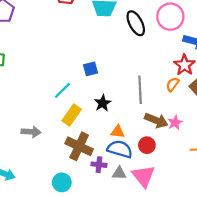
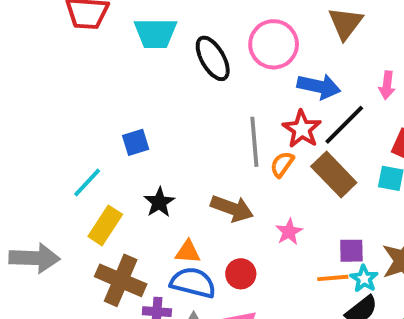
gray line: (140, 90) -> (254, 142), moved
brown arrow: (156, 120) -> (232, 208), moved
gray arrow: (31, 132) -> (34, 258), size x1.4

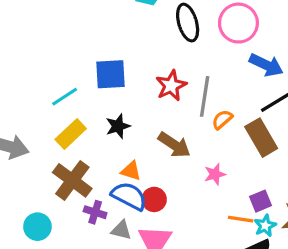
red star: (302, 129) -> (171, 86), moved
blue square: (136, 142) -> (111, 74), size x1.5
purple square: (351, 251) -> (261, 201), turned -35
red circle: (241, 274) -> (154, 199), moved

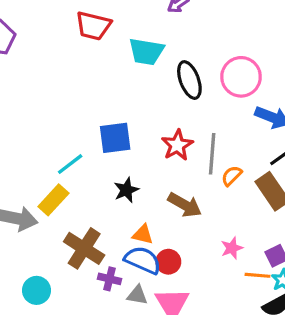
yellow rectangle: (71, 134) -> (53, 200), moved
pink star: (215, 174) -> (232, 248), moved
cyan circle: (37, 227) -> (37, 290), moved

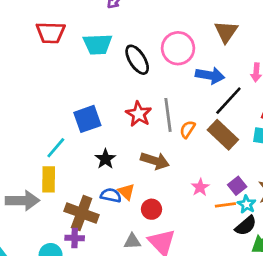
yellow rectangle: (53, 200) -> (49, 179), turned -30
orange triangle: (143, 234) -> (126, 192), turned 42
blue semicircle: (143, 260) -> (111, 195), moved, size x0.7
purple cross: (109, 279) -> (75, 238), moved

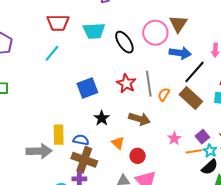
brown triangle: (226, 32) -> (178, 24), moved
cyan line: (56, 148) -> (52, 53), moved
blue semicircle: (111, 195) -> (81, 140), moved

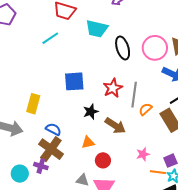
black star: (102, 118) -> (91, 112), moved
yellow rectangle: (59, 135) -> (33, 104), moved
orange triangle: (118, 143) -> (88, 143), turned 48

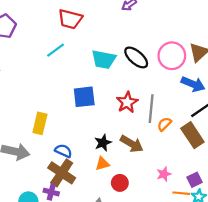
cyan trapezoid: (97, 29) -> (104, 59), moved
black ellipse: (123, 48) -> (136, 57), turned -30
black star: (91, 112) -> (103, 143), moved

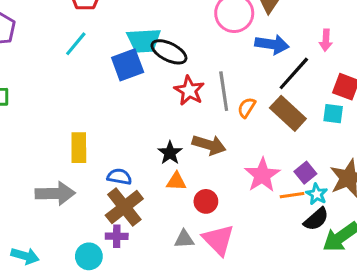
black ellipse: (136, 57) -> (169, 52), moved
blue square: (84, 97) -> (128, 65), moved
orange triangle: (102, 164) -> (176, 181), turned 32
brown cross: (62, 173) -> (124, 207), turned 32
pink star: (164, 174) -> (262, 175), size x1.6

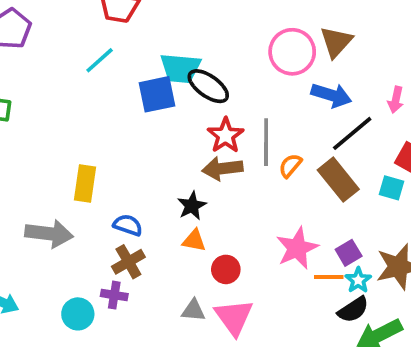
brown arrow: (209, 145) -> (222, 169), moved, turned 148
brown cross: (124, 207) -> (128, 262), size x0.7

